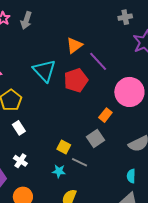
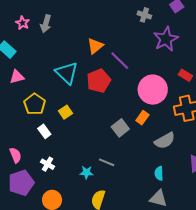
gray cross: (125, 17) -> (144, 15), turned 32
orange rectangle: (105, 115) -> (142, 118), moved
gray square: (95, 139) -> (120, 128), moved
yellow square: (64, 147) -> (66, 112), moved, turned 32

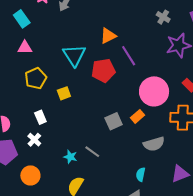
white rectangle: (44, 131) -> (40, 117), moved

